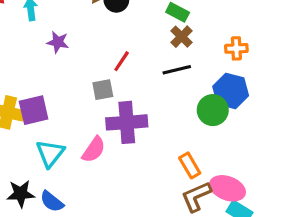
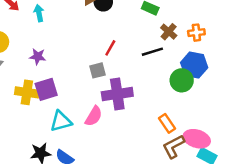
brown cross: (182, 37) -> (169, 32), moved
purple star: (58, 42) -> (38, 57), moved
cyan triangle: (50, 153) -> (61, 121), turned 40

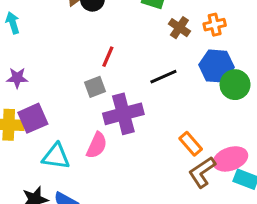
black line: (152, 52) -> (163, 77), moved
green circle: (182, 80) -> (235, 85), moved
cyan triangle: (61, 121) -> (56, 156), turned 30
pink ellipse: (197, 139) -> (230, 159), turned -30

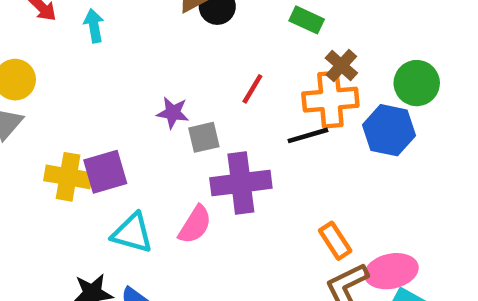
orange cross: (215, 25) -> (330, 100), moved, size x1.6
red line: (108, 57) -> (252, 89), moved
purple star: (17, 78) -> (173, 113), moved
green circle: (235, 85) -> (417, 83), moved

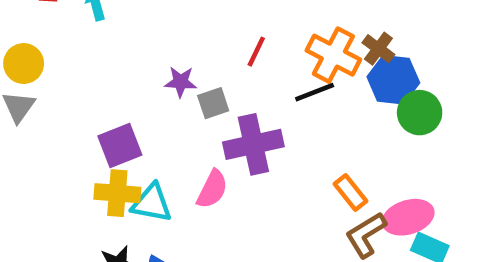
brown cross: (341, 66) -> (378, 49), moved
green circle: (417, 83) -> (420, 113), moved
orange cross: (330, 100) -> (333, 55), turned 38
yellow cross: (68, 177) -> (117, 193), moved

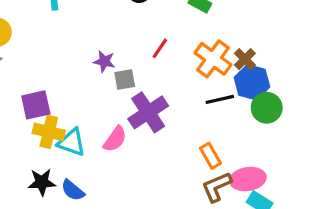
black line: (315, 92) -> (220, 99), moved
purple cross: (253, 144) -> (148, 112), turned -30
purple square: (120, 146) -> (36, 105), moved

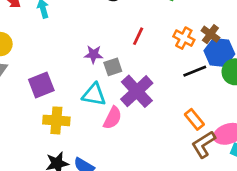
orange cross: (213, 59) -> (184, 38), size x0.7
purple square: (36, 105) -> (41, 85), moved
cyan triangle: (72, 142) -> (94, 95), moved

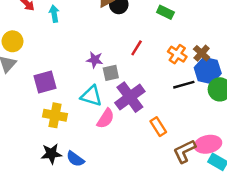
orange rectangle: (194, 119) -> (158, 127), moved

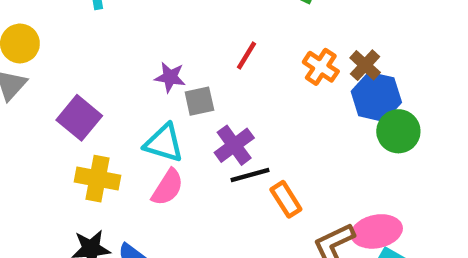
purple square: (45, 82) -> (79, 118), turned -35
black line: (184, 85) -> (250, 175), moved
purple cross: (130, 97) -> (234, 145), size x0.7
pink semicircle: (106, 118) -> (168, 187), moved

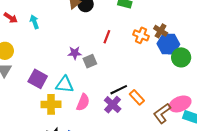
cyan triangle: (164, 143) -> (65, 84), moved
purple cross: (234, 145) -> (113, 105), moved

